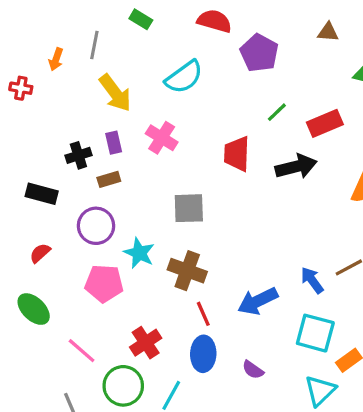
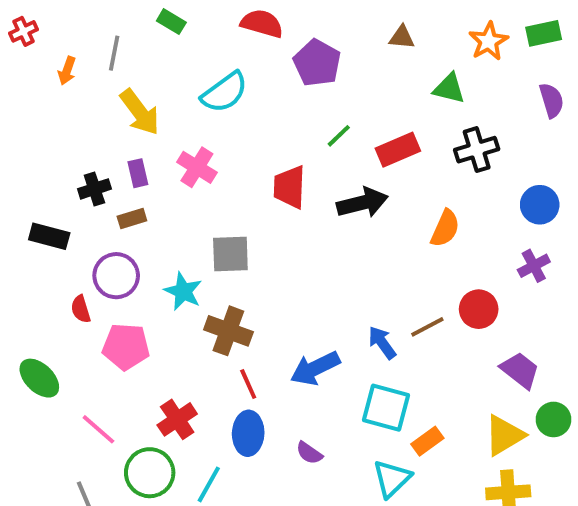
red cross: (21, 88) -> (24, 31), moved, turned -35
red semicircle: (40, 253) -> (81, 309), moved, turned -65
cyan star: (139, 253) -> (183, 291), moved

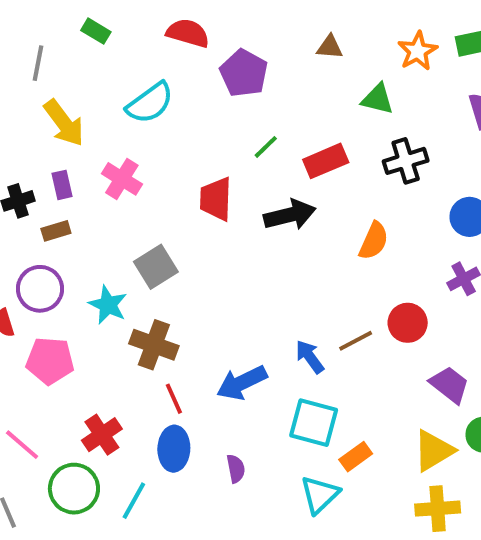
gray square: (230, 254) -> (156, 267), turned -30
purple semicircle: (309, 453) -> (236, 469), turned -136

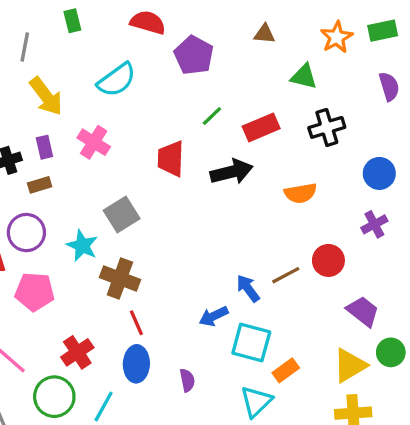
green rectangle: (96, 31) -> (72, 21), turned 45
orange semicircle: (374, 241) -> (301, 193), turned 56
blue arrow: (242, 383) -> (214, 316), moved, size x0.7

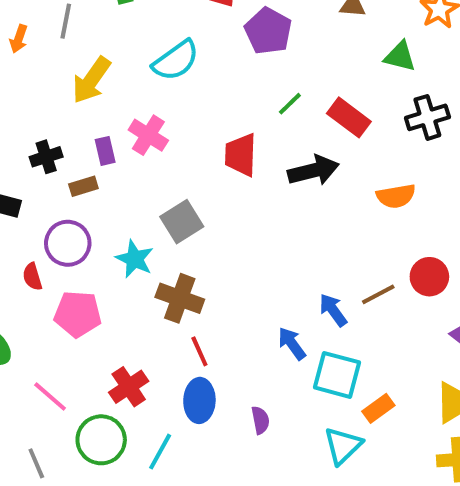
yellow arrow: (46, 96) -> (91, 80), turned 72
red rectangle: (261, 127) -> (349, 117), turned 60
purple rectangle: (44, 147) -> (105, 151), moved
blue arrow: (214, 316) -> (292, 343), turned 80

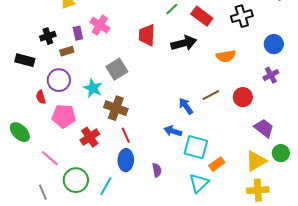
brown line: (378, 294) -> (211, 95), moved
blue arrow: (333, 310) -> (186, 106), moved
blue arrow: (292, 343) -> (173, 131), turned -36
red cross: (129, 387) -> (90, 137), moved

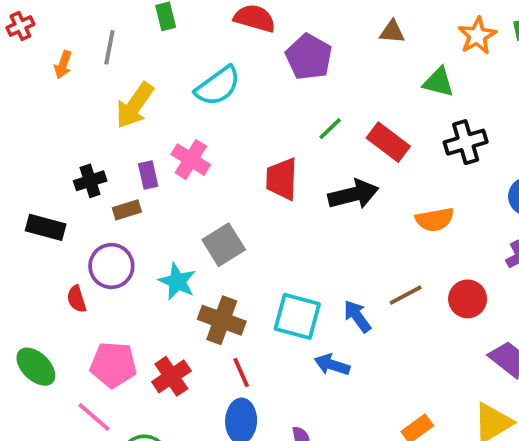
pink pentagon: (64, 116) -> (113, 365), moved
cyan square: (196, 147) -> (297, 316), moved

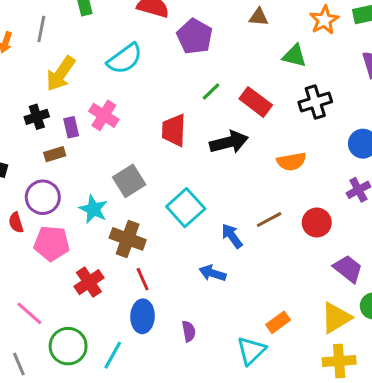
black cross: (90, 181) -> (37, 117), moved
cyan square: (297, 316) -> (186, 208), moved, turned 33
pink pentagon: (113, 365) -> (52, 243), moved

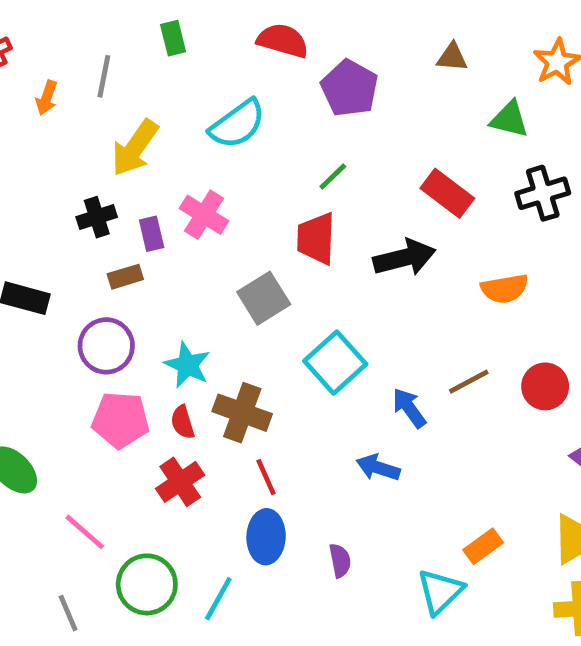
green line: (211, 92) -> (333, 177), moved
gray square: (129, 181) -> (264, 298), moved
red semicircle: (16, 223) -> (183, 422), moved

